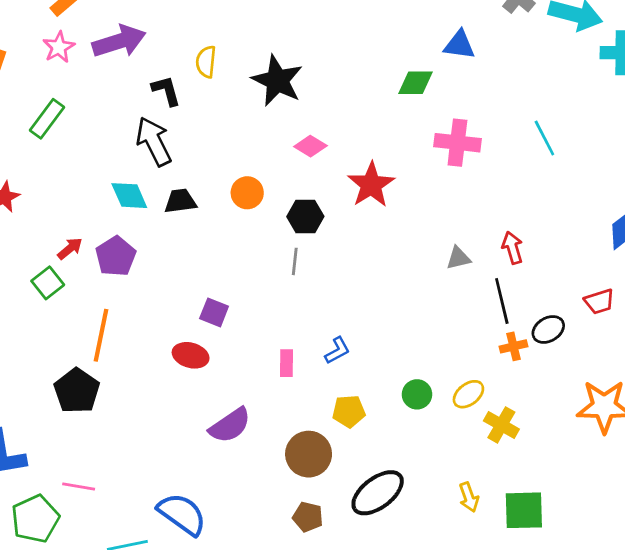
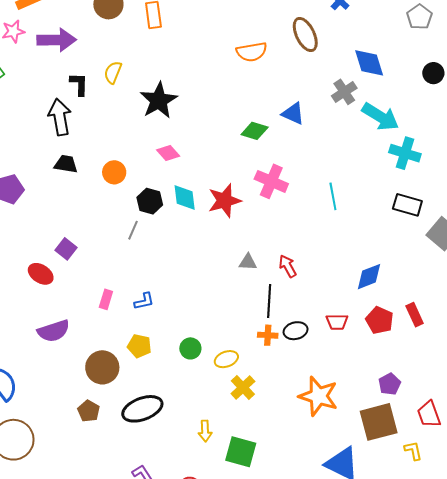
red star: (371, 185) -> (224, 201), moved
cyan diamond: (129, 196) -> (185, 197), moved
red arrow: (512, 248) -> (288, 266), turned -30

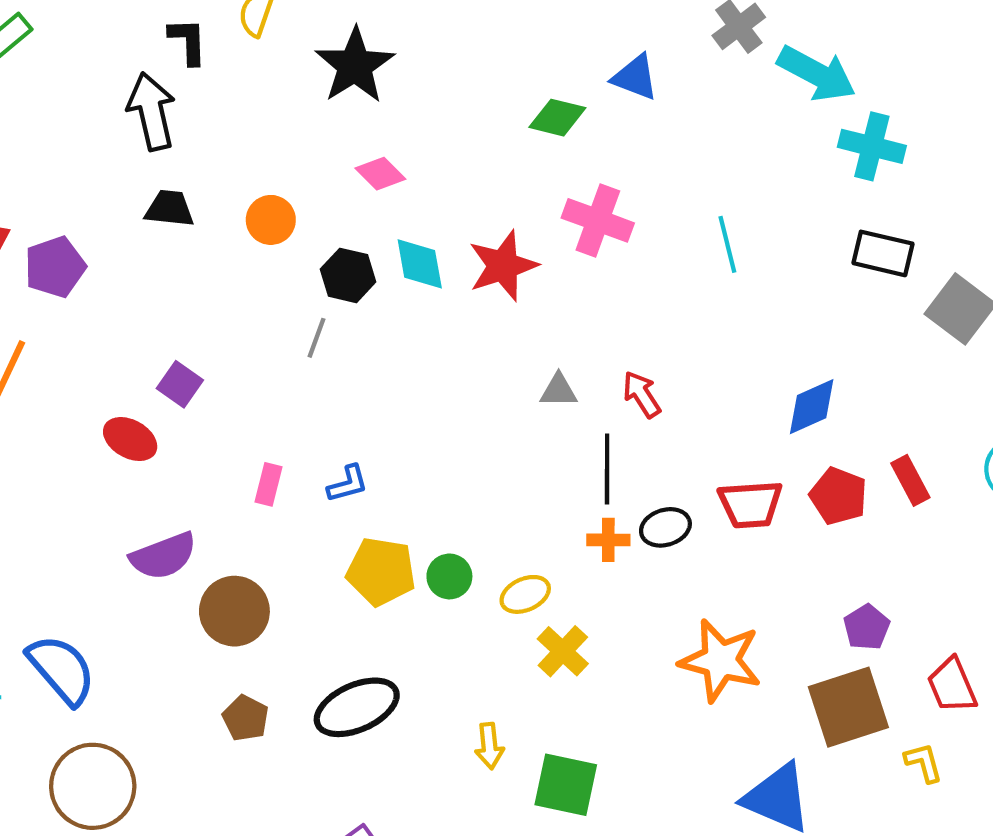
red trapezoid: (337, 322) -> (750, 504), size x1.4
yellow pentagon: (139, 346) -> (381, 572), moved, size x1.4
brown circle: (102, 367) -> (234, 611), moved

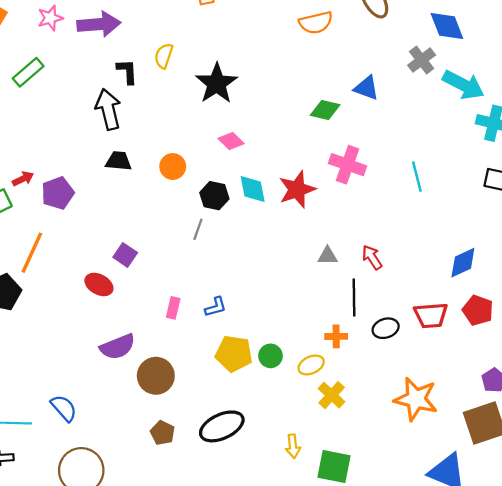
orange cross: (608, 540) -> (336, 336), moved
blue semicircle: (62, 669) -> (64, 408), size x0.7

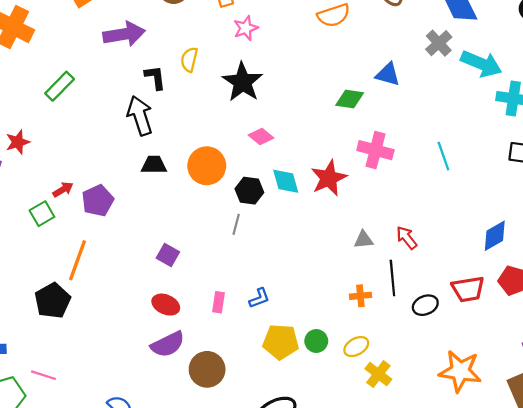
pink star: (50, 18) -> (246, 28), moved
orange circle: (173, 167) -> (207, 166), size x1.5
red ellipse: (99, 284) -> (166, 305), moved
orange cross: (336, 336) -> (360, 296), moved

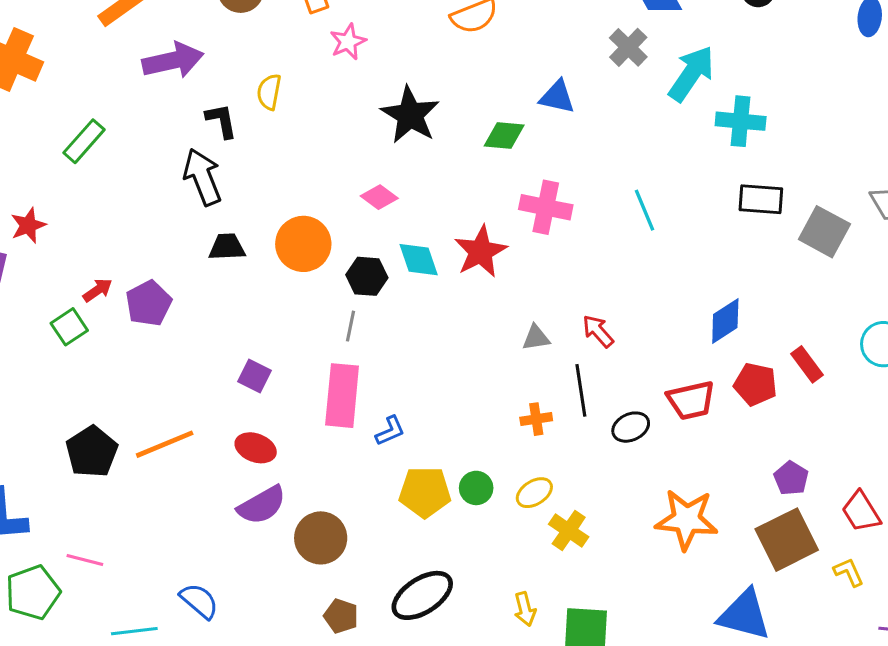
cyan arrow: (481, 64) -> (691, 74), turned -75
black star: (243, 82) -> (410, 115), moved
orange line: (78, 260) -> (165, 444), moved, turned 51
pink rectangle: (218, 302) -> (342, 396), moved, size x2.0

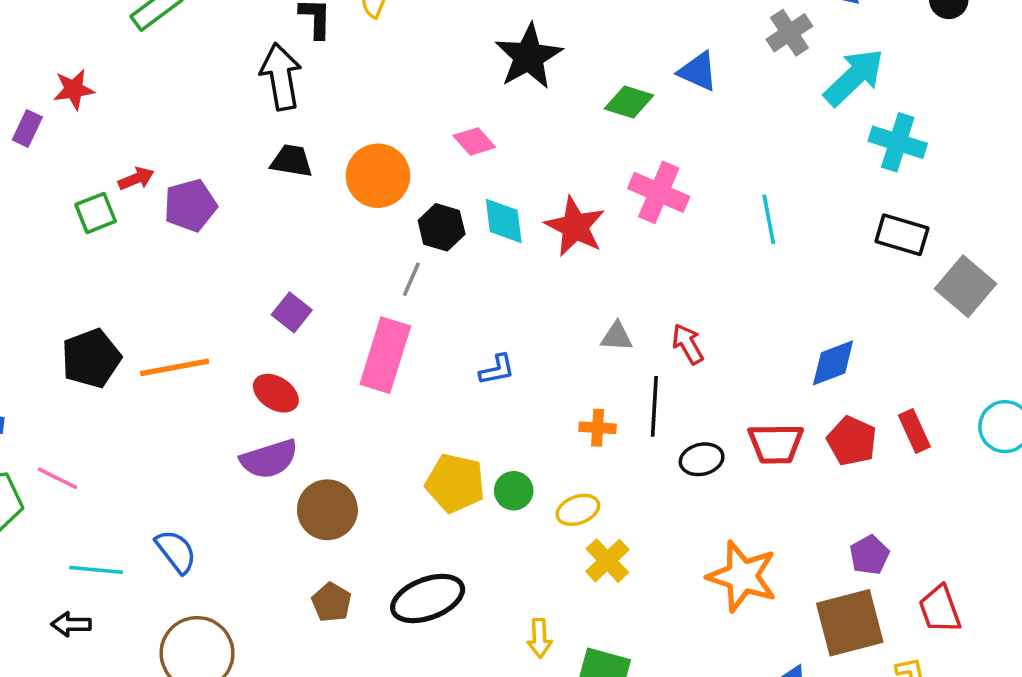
red star: (481, 252) -> (575, 227), turned -30
blue L-shape: (390, 431) -> (497, 370), moved

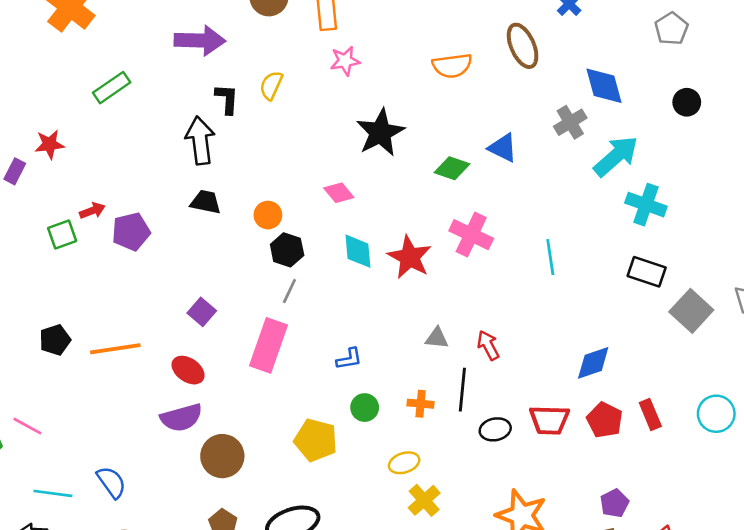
orange circle: (378, 176) -> (268, 215), size x0.6
black hexagon: (442, 227) -> (287, 250), moved
black pentagon: (91, 358) -> (55, 340), size x0.7
green circle: (514, 491) -> (365, 408), moved

